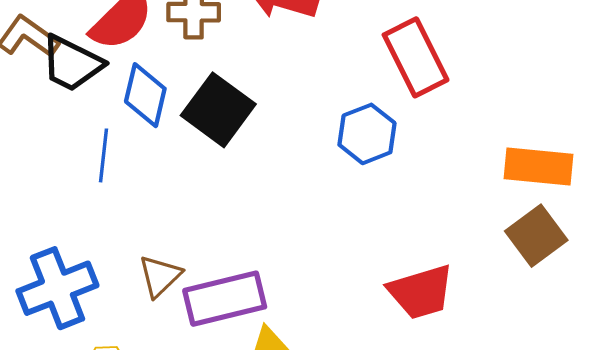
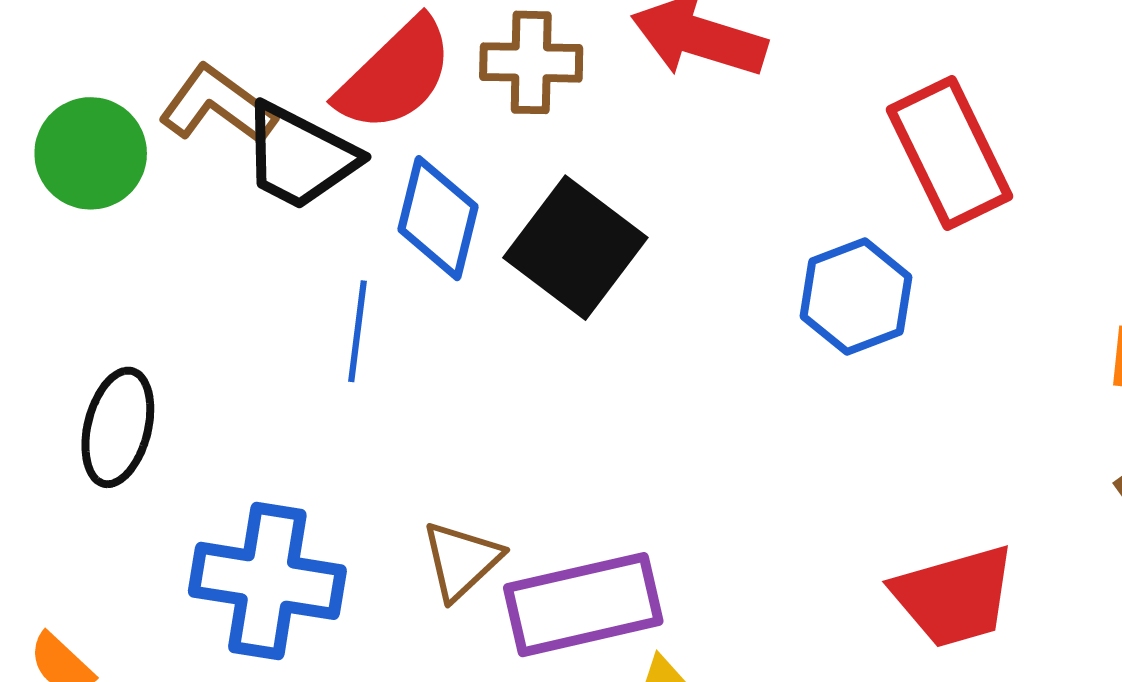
blue cross: (57, 288) -> (267, 581), turned 30

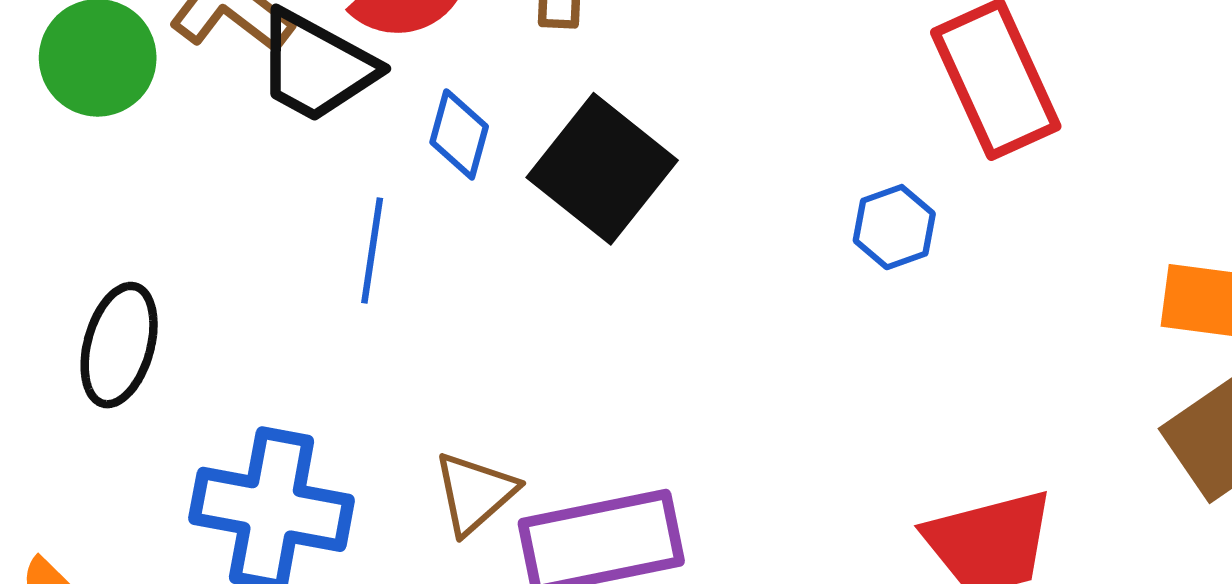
blue diamond: (438, 218) -> (459, 134), size x0.7
blue hexagon: (856, 297) -> (894, 227), size x0.7

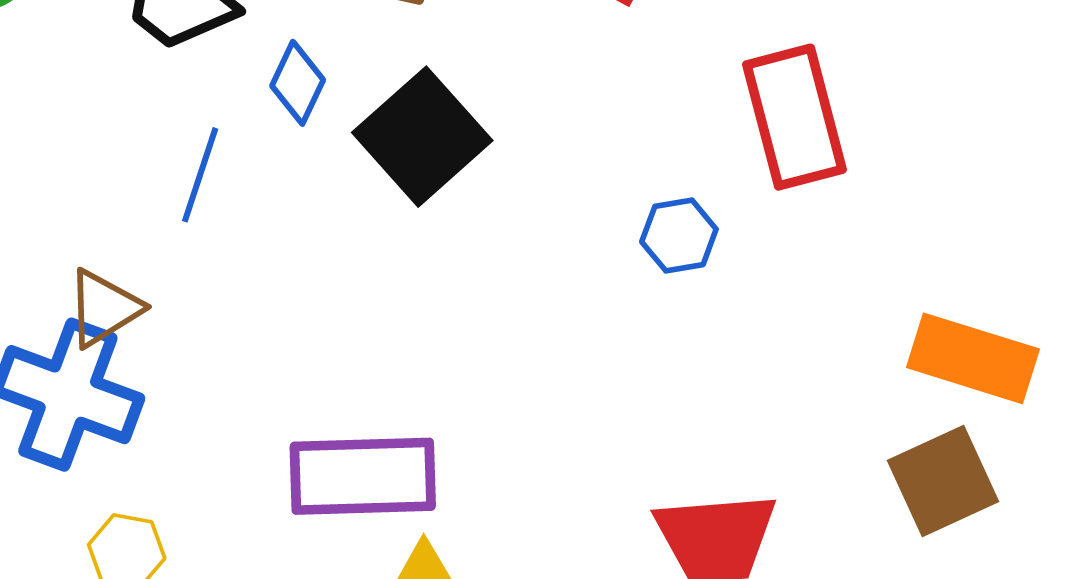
brown triangle: (475, 493) -> (104, 308), moved

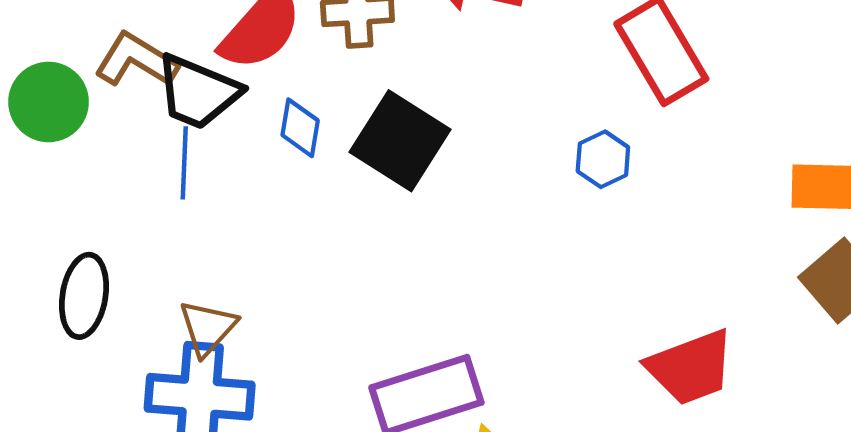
blue line: (200, 175) -> (184, 163), moved

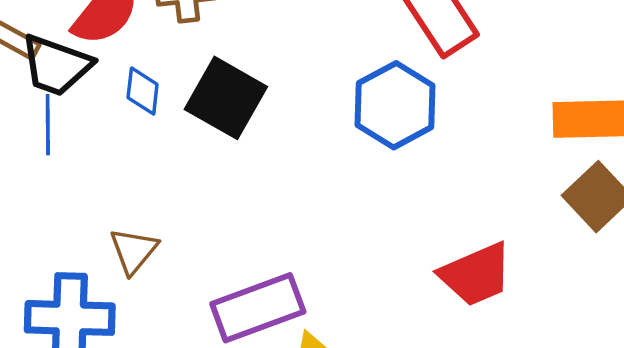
blue hexagon: (603, 159) -> (395, 105), size x1.8
brown triangle: (208, 328) -> (134, 251), moved

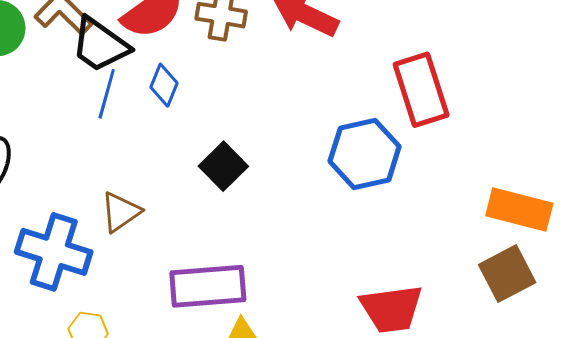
black square: (226, 98) -> (223, 166), moved, size x0.7
blue line: (48, 125) -> (107, 94), moved

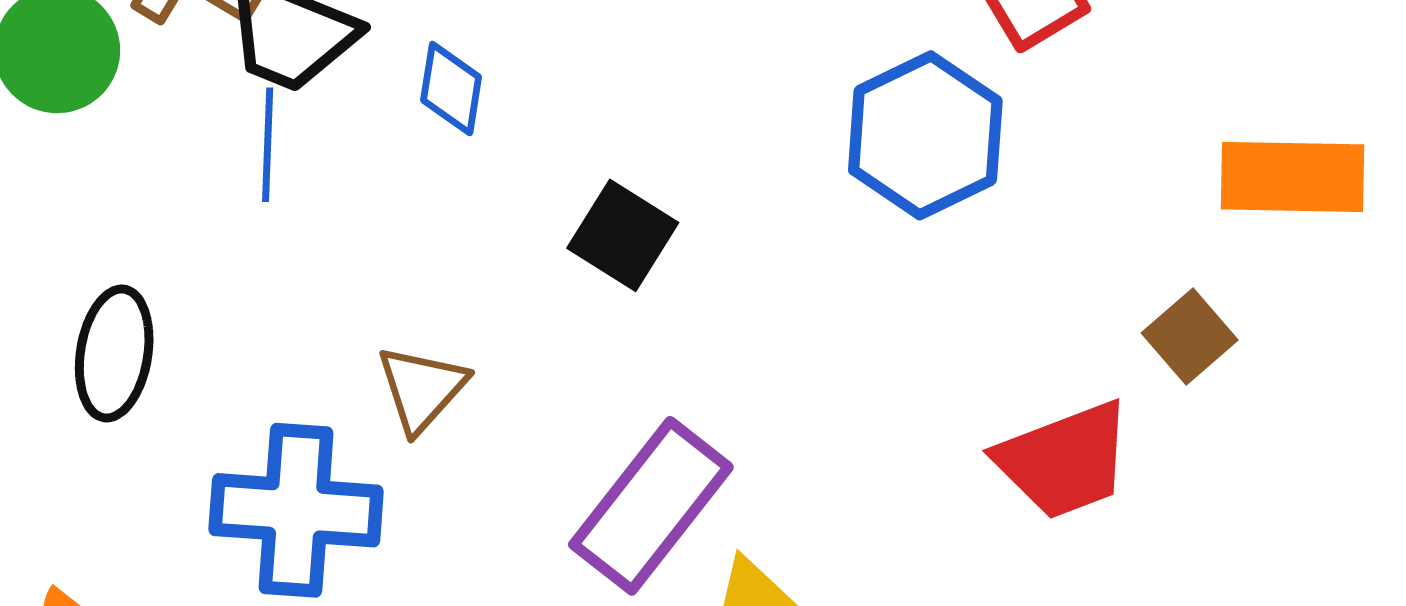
blue line: (107, 94) -> (268, 145), moved
brown square: (507, 274) -> (1190, 337), moved, size x0.7
purple rectangle: (208, 286) -> (651, 506), turned -34

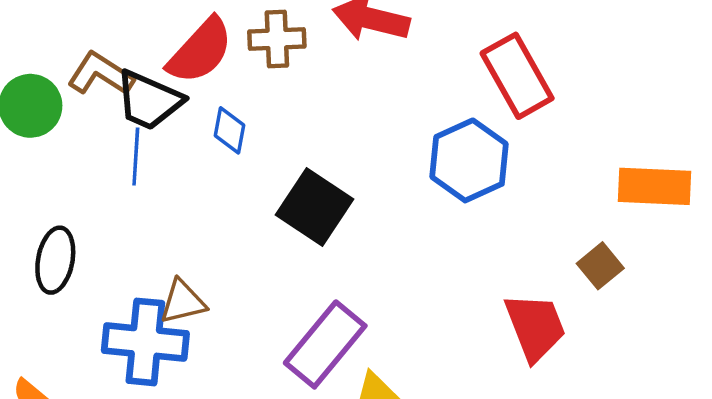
black square: (623, 235) -> (314, 207), size x1.4
brown triangle: (422, 389) -> (183, 302), moved, turned 33
red trapezoid: (1064, 460) -> (535, 327), turned -92

